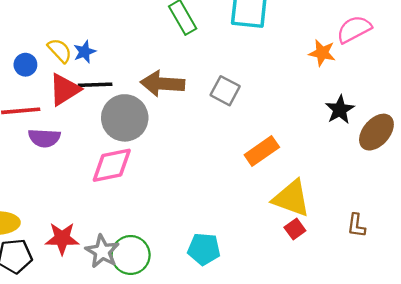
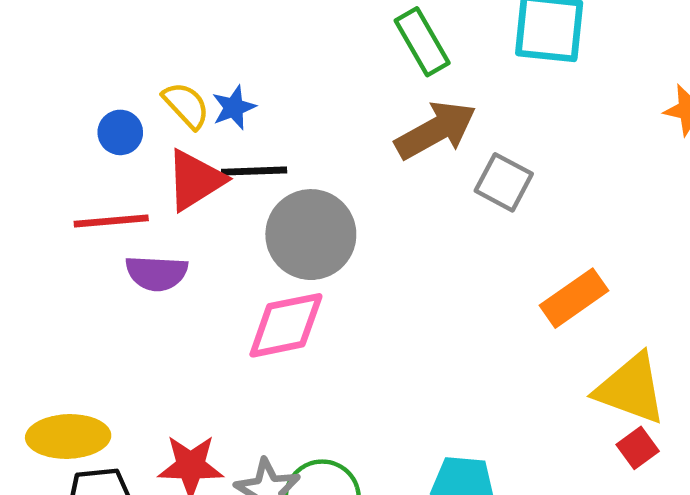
brown arrow: (163, 84) -> (436, 130), moved, turned 147

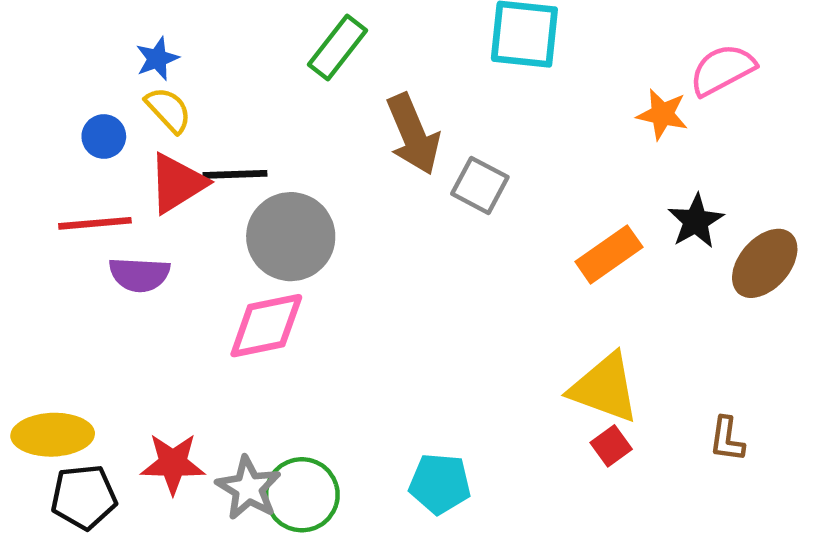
green rectangle: (422, 42) -> (337, 47), moved, turned 68
blue star: (234, 107) -> (157, 59), moved
brown arrow: (436, 130) -> (413, 134), turned 96
orange rectangle: (574, 298) -> (609, 254), moved

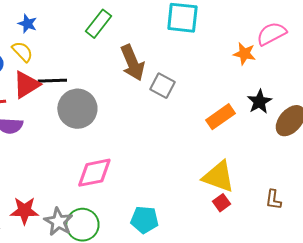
blue star: (157, 59) -> (27, 24), moved, turned -30
pink diamond: (266, 326) -> (94, 173), moved

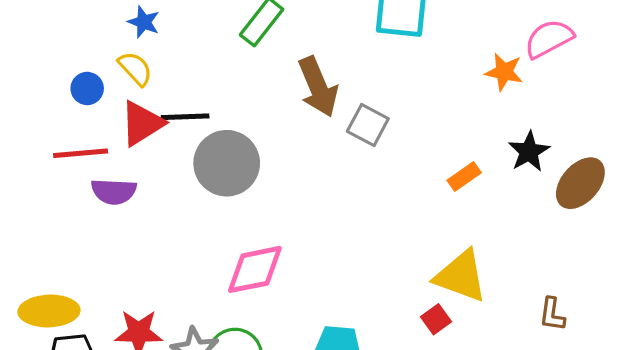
orange rectangle: (220, 117) -> (464, 176), size x0.7
red square: (221, 203) -> (436, 319), moved

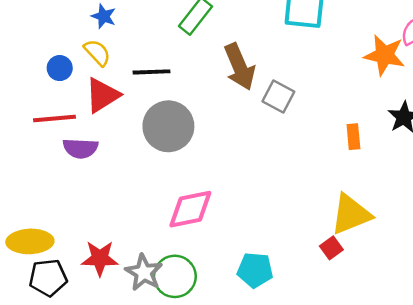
orange star: (504, 72) -> (384, 55), size x1.4
black line: (185, 117) -> (152, 72), moved
orange rectangle: (464, 176) -> (353, 137), turned -60
yellow triangle: (461, 276) -> (351, 214), turned -42

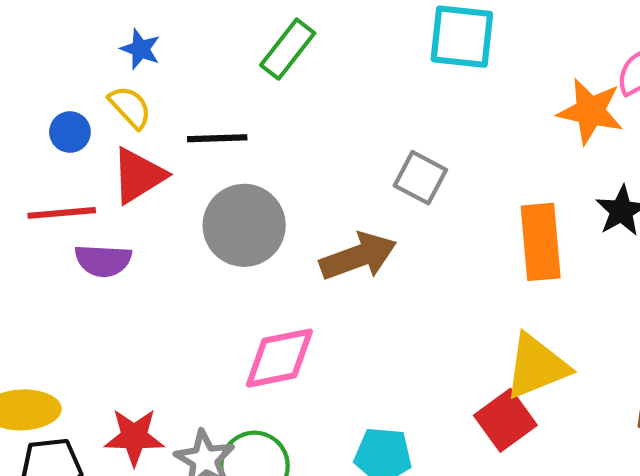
brown arrow: (240, 67) -> (358, 256), moved, turned -87
orange rectangle: (353, 137) -> (541, 242), size x1.8
red square: (331, 248) -> (505, 420), size x1.6

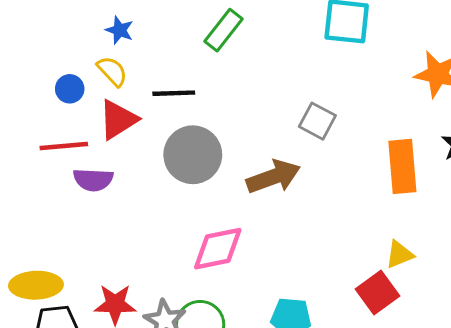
yellow triangle: (536, 366) -> (399, 254), size x0.6

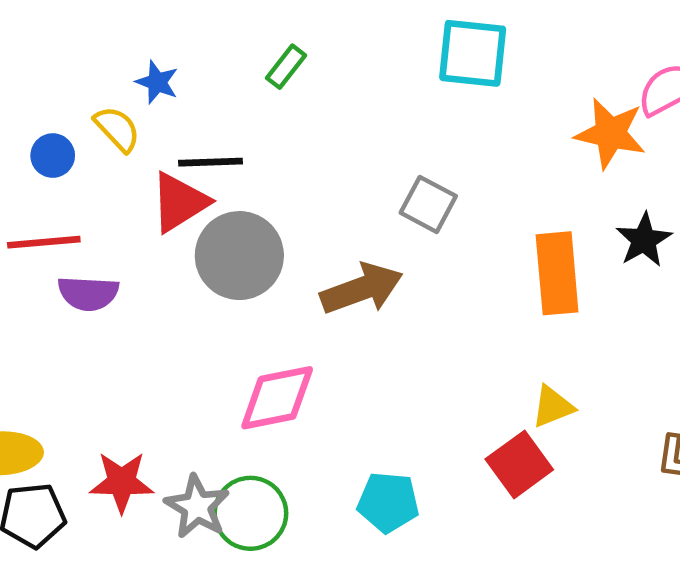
blue star: (120, 30) -> (157, 82), moved
green rectangle: (224, 30) -> (286, 67), size x0.7
red triangle: (118, 120) -> (179, 202), moved

